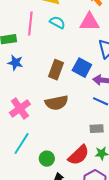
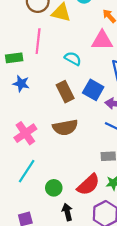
cyan semicircle: (57, 22) -> (73, 59), moved
brown rectangle: (56, 70) -> (65, 92), turned -48

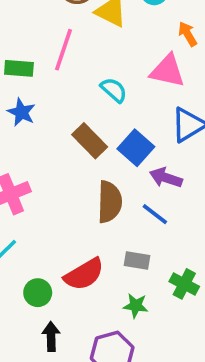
brown rectangle: (65, 92) -> (90, 141), turned -30
brown semicircle: (65, 127) -> (110, 202), moved, turned -90
red semicircle: (88, 185) -> (84, 274), moved

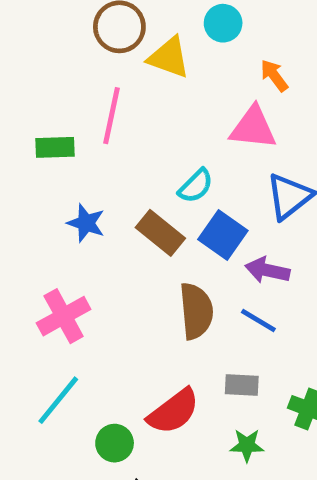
cyan semicircle: (114, 90) -> (196, 186), moved, turned 100
blue star: (21, 112) -> (86, 223), moved

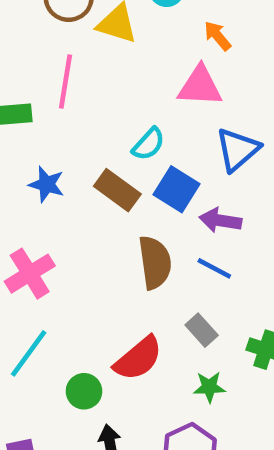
gray rectangle: (242, 385) -> (202, 330), turned 48

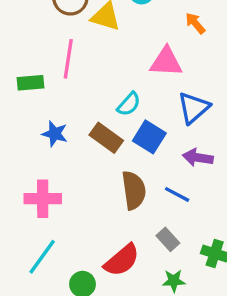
orange arrow: (217, 36) -> (195, 23), moved
purple arrow: (220, 220) -> (198, 158), moved
pink cross: (30, 274) -> (43, 199), turned 32

